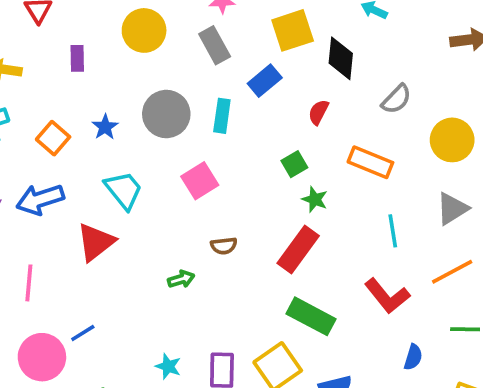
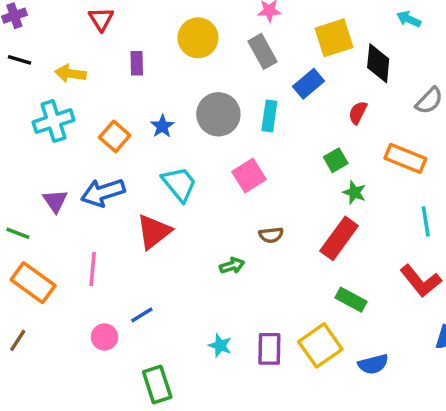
green rectangle: (311, 316) -> (351, 300), size x0.7
pink circle: (42, 357) -> (104, 337), size x0.6

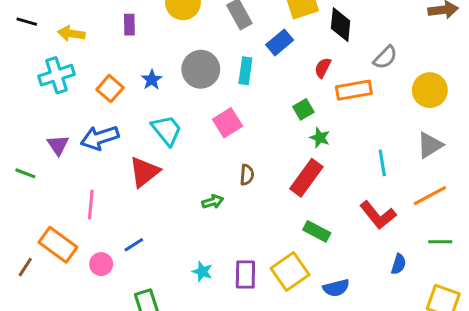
orange rectangle: (405, 158) -> (354, 90), moved, turned -32
brown semicircle: (271, 235) -> (247, 175), turned -78
orange rectangle: (33, 283) -> (58, 245), moved

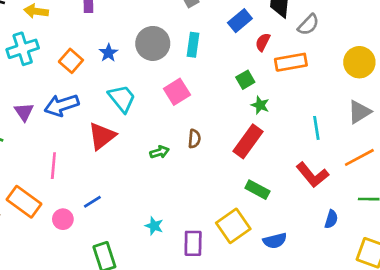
blue rectangle: (280, 42) -> (240, 21), moved
gray semicircle: (385, 57) -> (308, 25), moved
green arrow: (213, 202) -> (159, 152), moved
purple rectangle: (245, 274) -> (193, 243), moved

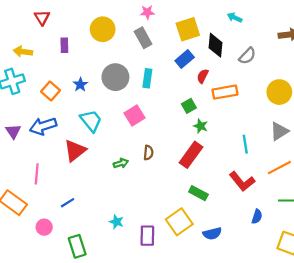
gray semicircle: (308, 25) -> (247, 56), moved
pink circle: (63, 219) -> (44, 227), moved

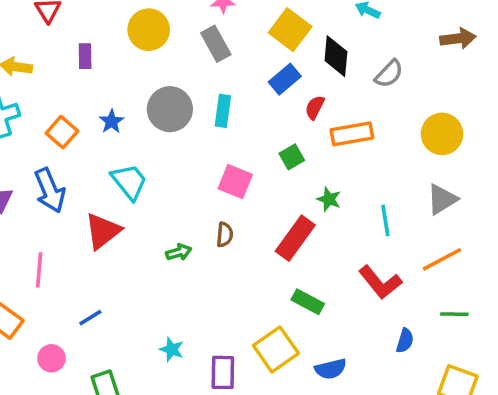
yellow square: (188, 29) -> (290, 30), turned -35
pink square: (135, 115) -> (235, 182), moved, turned -36
blue arrow: (43, 126) -> (50, 190), turned -95
green star: (201, 126) -> (329, 199), moved

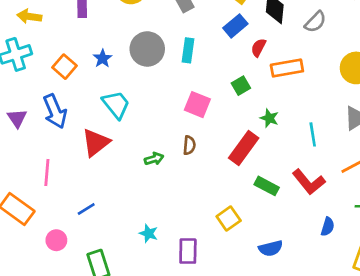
green rectangle: (308, 302) -> (267, 186), moved
yellow square: (276, 349) -> (229, 219), moved, size x0.7

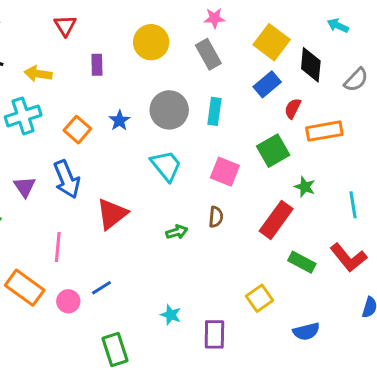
green square: (241, 86) -> (273, 151), size x1.5
cyan trapezoid: (116, 105) -> (166, 166), moved
pink circle: (56, 240) -> (68, 301), moved

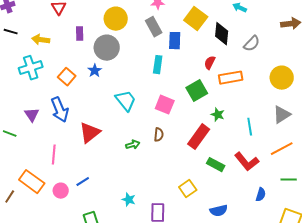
blue rectangle: (267, 84) -> (175, 41), moved, turned -48
gray circle: (169, 110) -> (107, 48), moved

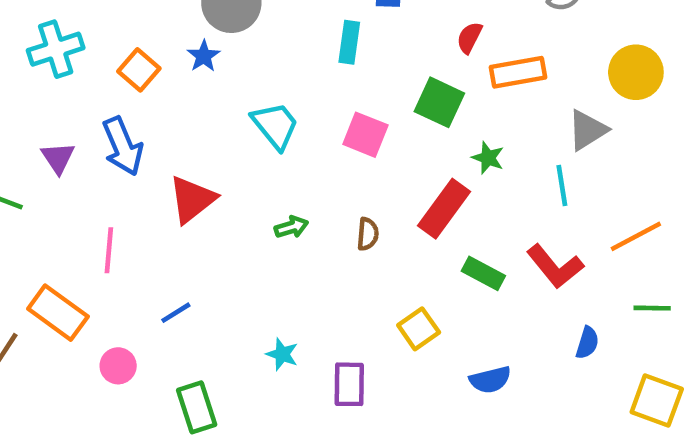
green square: (197, 91) -> (439, 102), turned -35
gray triangle: (282, 115) -> (587, 130), moved
brown semicircle: (159, 135) -> (368, 234), moved
pink circle: (61, 191) -> (118, 366), moved

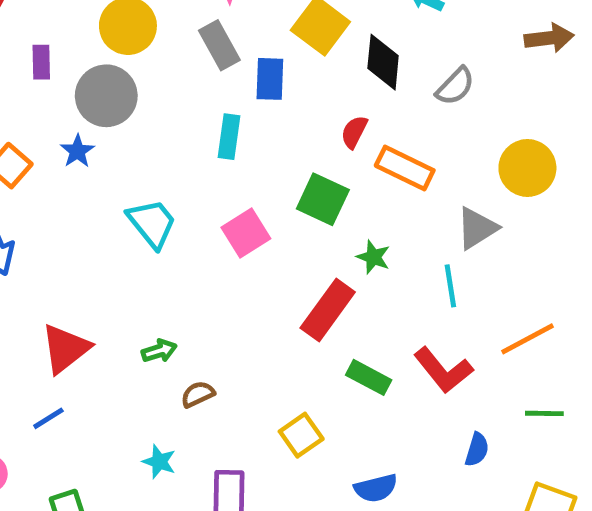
orange rectangle: (518, 72) -> (405, 168), turned 36
pink square: (365, 135) -> (246, 233), turned 36
red triangle: (192, 199) -> (65, 349), moved
green arrow: (291, 227) -> (159, 351), moved
brown semicircle: (368, 234) -> (198, 394), moved, turned -120

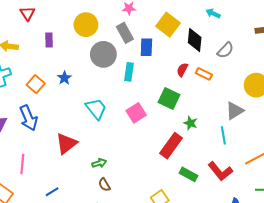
gray circle: (106, 96) -> (103, 54), moved
orange rectangle: (405, 168) -> (204, 74), moved, size x0.7
red triangle: (65, 349) -> (66, 144), moved
brown semicircle: (198, 394) -> (104, 185), moved, turned -96

